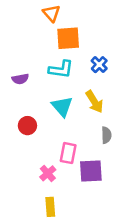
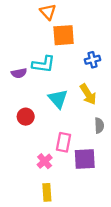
blue cross: (99, 65) -> (93, 60), turned 32
cyan L-shape: (61, 69) -> (43, 64), moved

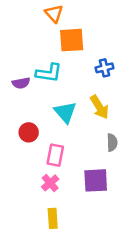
pink rectangle: (64, 142) -> (55, 155), moved

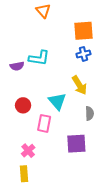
orange square: (72, 40) -> (83, 31), moved
cyan triangle: (65, 112) -> (57, 101), moved
pink cross: (50, 183) -> (28, 151), moved
yellow rectangle: (53, 218) -> (24, 174), moved

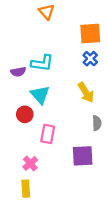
blue cross: (83, 54) -> (90, 59), turned -32
cyan triangle: (57, 101) -> (40, 95), moved

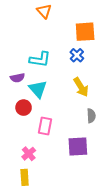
blue cross: (90, 59) -> (77, 55), moved
purple semicircle: (18, 72) -> (17, 78), moved

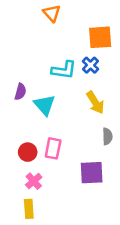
cyan L-shape: (40, 59) -> (64, 70), moved
purple semicircle: (17, 78) -> (20, 92), turned -64
red circle: (24, 108) -> (28, 152), moved

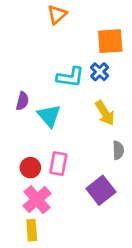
orange triangle: (52, 13) -> (57, 14), turned 30
purple square: (92, 173) -> (101, 190), turned -35
pink cross: (34, 181) -> (37, 200), size x1.5

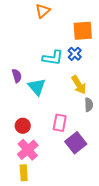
purple semicircle: (22, 101) -> (17, 76), turned -32
gray semicircle: (118, 150) -> (89, 105), moved
pink rectangle: (58, 164) -> (60, 123), moved

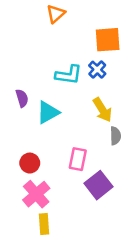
cyan triangle: (37, 87) -> (48, 112), turned 42
yellow rectangle: (24, 173) -> (44, 224), moved

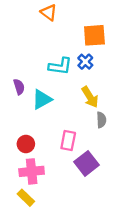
orange triangle: (56, 14) -> (49, 12), turned -42
pink cross: (36, 194) -> (32, 171), turned 35
yellow rectangle: (44, 224) -> (26, 198), moved, turned -42

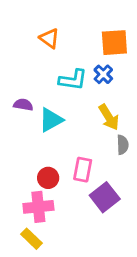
orange triangle: (49, 12) -> (49, 38), moved
purple semicircle: (19, 87) -> (23, 105), turned -63
red circle: (26, 144) -> (48, 178), moved

